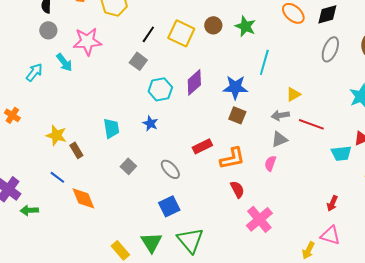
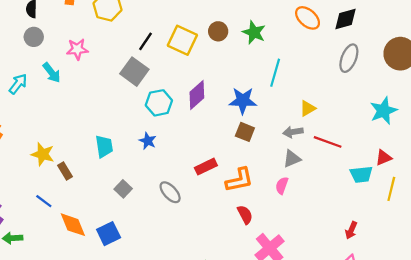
pink star: (87, 41) -> (77, 49), size x0.7
gray square: (138, 61) -> (134, 72), size x1.4
blue square: (169, 206) -> (109, 234), moved

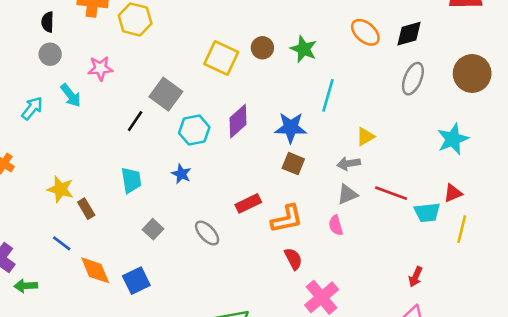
black line: (145, 41) -> (135, 121), moved
red line: (328, 142) -> (391, 193), moved
pink semicircle: (282, 186) -> (336, 225), turned -36

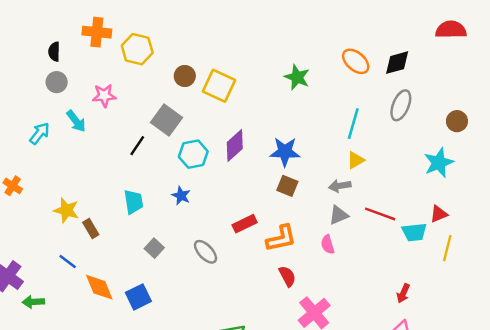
brown circle: (262, 48) -> (185, 76), moved
brown circle: (472, 73) -> (457, 121), moved, size x0.6
cyan line: (328, 95) -> (353, 124), moved

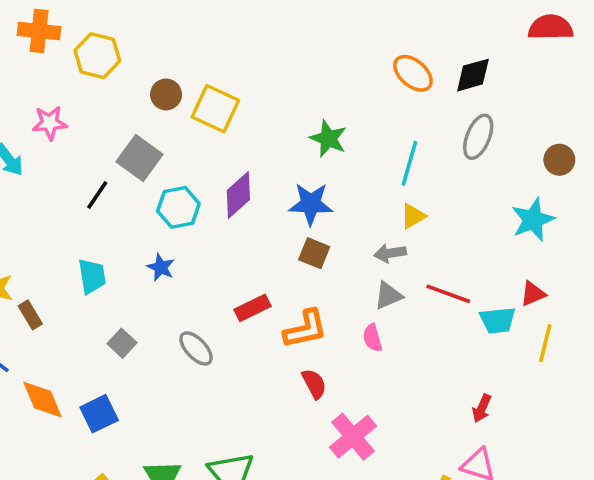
green star: (297, 77) -> (328, 139), moved

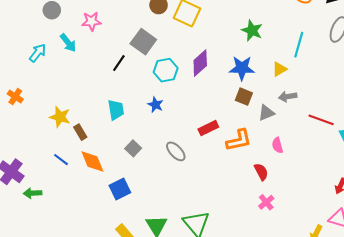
yellow triangle: (413, 216) -> (279, 69), moved
gray triangle: (388, 296) -> (266, 113), moved
red semicircle: (314, 384) -> (261, 172), moved
orange diamond: (43, 400) -> (92, 162), moved
pink cross: (353, 437) -> (266, 202), size x0.6

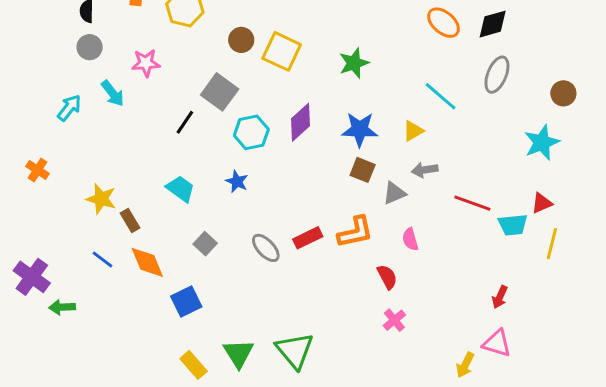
green star: (252, 30) -> (354, 63), moved, turned 30
cyan line: (299, 45) -> (441, 96), turned -65
cyan trapezoid: (116, 110) -> (181, 189), turned -45
red rectangle: (208, 128) -> (308, 238), moved

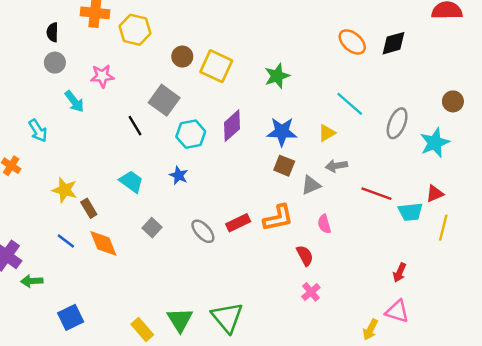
gray ellipse: (497, 75) -> (397, 123), moved
cyan arrow: (69, 108) -> (38, 131), moved, turned 110
black line: (185, 122) -> (135, 126), turned -65
blue square: (186, 301) -> (71, 317), moved

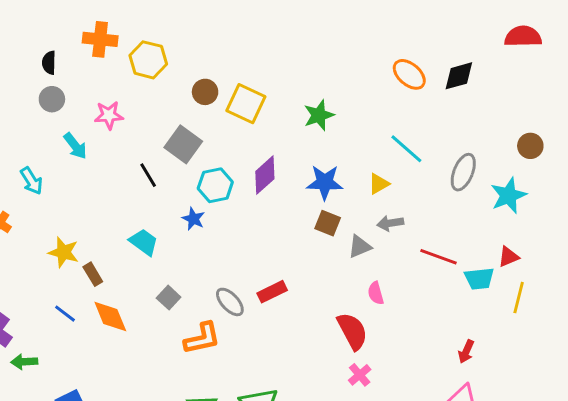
blue star: (179, 175) -> (193, 219), moved
orange L-shape: (278, 218) -> (202, 338), moved
red semicircle: (305, 256) -> (352, 331), size x1.5

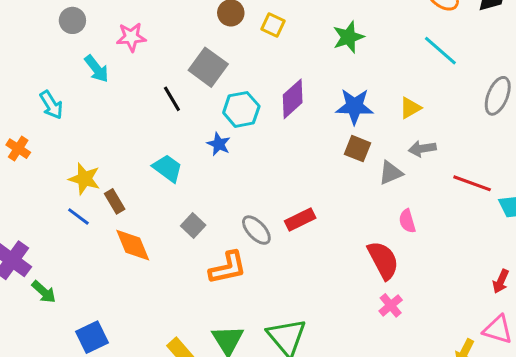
yellow square: (246, 104) -> (273, 25), size x0.6
cyan line: (406, 149) -> (440, 51), moved
blue line: (65, 314) -> (78, 216), moved
green arrow: (24, 362) -> (44, 292), turned -135

